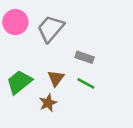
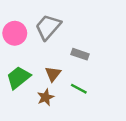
pink circle: (15, 22) -> (15, 33), moved
green line: (86, 83) -> (79, 89), moved

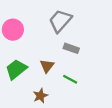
gray trapezoid: (48, 27) -> (60, 21), moved
brown star: (46, 97) -> (40, 96), moved

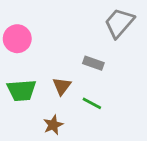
gray trapezoid: (60, 21) -> (119, 23), moved
green trapezoid: (16, 69) -> (22, 90), turned -145

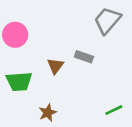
brown triangle: (62, 86) -> (55, 66), moved
green line: (92, 103) -> (114, 110), moved, turned -54

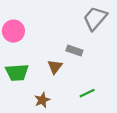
brown triangle: (55, 66) -> (55, 67), moved
green line: (114, 110) -> (87, 93), moved

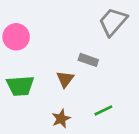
brown star: (42, 100) -> (61, 119), moved

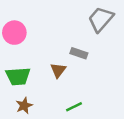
green line: (103, 110) -> (74, 107), moved
brown star: (61, 119) -> (24, 106), moved

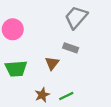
gray trapezoid: (101, 19) -> (76, 17), moved
brown star: (24, 106) -> (42, 95), moved

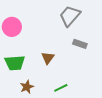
gray rectangle: (71, 48) -> (80, 44), moved
brown star: (42, 95) -> (27, 87), moved

